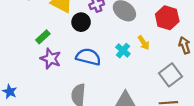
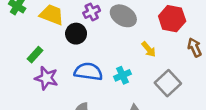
cyan cross: (123, 51) -> (123, 75), moved, turned 32
gray square: (170, 75) -> (168, 83), moved

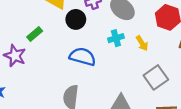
cyan cross: (123, 75) -> (116, 38), moved
purple star: (46, 78) -> (15, 56), moved

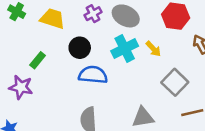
black circle: (76, 19) -> (80, 48), moved
cyan cross: (116, 38) -> (125, 48), size x1.5

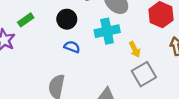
yellow arrow: (153, 49) -> (135, 49), moved
blue semicircle: (93, 75) -> (72, 47), size x0.6

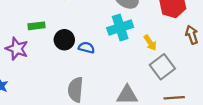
black circle: (67, 19) -> (64, 40), moved
green rectangle: (26, 20) -> (37, 26), turned 35

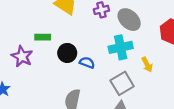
gray square: (162, 67) -> (122, 83), moved

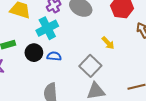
cyan cross: (121, 47) -> (47, 28), moved

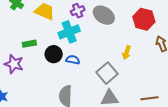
yellow arrow: (108, 43) -> (127, 53), turned 56

